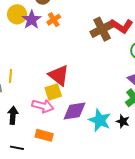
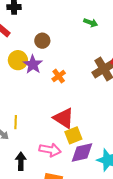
orange cross: (54, 20) -> (59, 76), moved
yellow square: (53, 92) -> (73, 135), moved

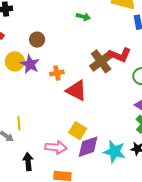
orange cross: (59, 76) -> (57, 73), turned 32
red triangle: (64, 118) -> (76, 90), moved
yellow square: (73, 135) -> (78, 131), turned -30

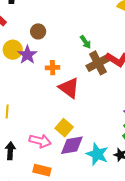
green arrow: (83, 17) -> (85, 42), moved, turned 32

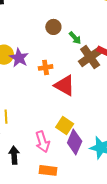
brown circle: (38, 31) -> (53, 27), moved
pink arrow: (40, 141) -> (42, 142), turned 65
purple diamond: (72, 145) -> (75, 142), turned -50

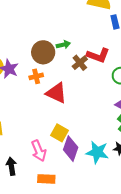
brown circle: (53, 27) -> (43, 52), moved, size x1.5
green arrow: (75, 38) -> (63, 45), turned -56
brown cross: (90, 57) -> (80, 63), size x0.7

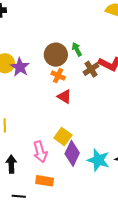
green arrow: (63, 45) -> (77, 49), turned -112
orange cross: (36, 76) -> (58, 76), moved, turned 32
red triangle: (56, 93) -> (64, 96), size x0.7

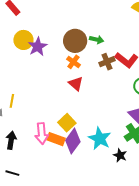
green arrow: (77, 49) -> (97, 40), turned 120
cyan star: (98, 160) -> (100, 139), moved
orange rectangle: (45, 181) -> (56, 139), moved

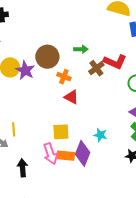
brown circle: (75, 41) -> (47, 57), moved
yellow square: (67, 123) -> (61, 132), moved, turned -36
cyan star: (100, 139) -> (100, 135), moved, size x0.6

